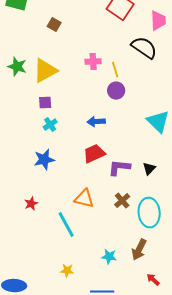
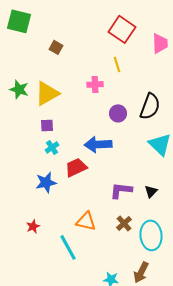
black semicircle: (144, 48) -> (150, 106), moved, turned 76
yellow line: (115, 70) -> (117, 64), moved
blue arrow: (96, 122) -> (98, 144), size x1.5
red trapezoid: (94, 154) -> (76, 167), moved

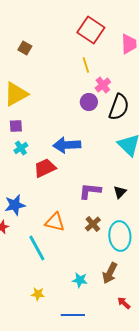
pink cross: (95, 84) -> (103, 85), moved, turned -35
purple circle: (118, 113) -> (89, 102), moved
blue star: (46, 182) -> (15, 205), moved

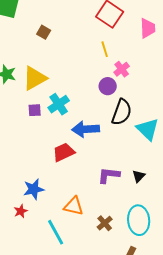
black semicircle: (119, 107) -> (122, 112), moved
cyan cross: (21, 148) -> (59, 104), moved, size x1.5
brown cross: (93, 224) -> (105, 223), moved

